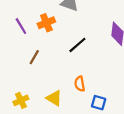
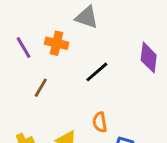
orange cross: (46, 23) -> (57, 43), turned 35

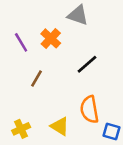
orange cross: (57, 43) -> (51, 38), turned 30
orange semicircle: (100, 122) -> (90, 110), size x1.5

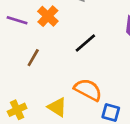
purple line: (21, 42) -> (17, 20), turned -42
orange semicircle: (90, 110) -> (88, 90), turned 128

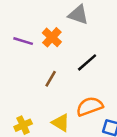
brown line: (33, 58) -> (51, 79), moved
orange semicircle: (88, 90) -> (90, 106), turned -48

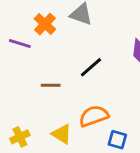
orange cross: (52, 37) -> (45, 24), moved
brown line: (51, 79) -> (51, 85), turned 60

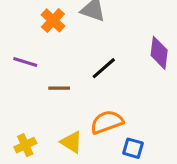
purple line: (20, 44) -> (25, 62), moved

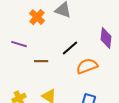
orange semicircle: (107, 122) -> (87, 66), moved

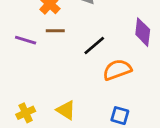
brown line: (41, 61) -> (55, 31), moved

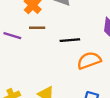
black line: (94, 45) -> (70, 40), turned 36

